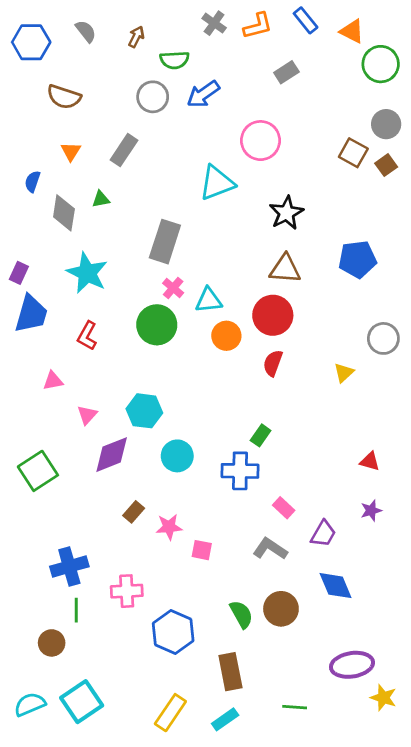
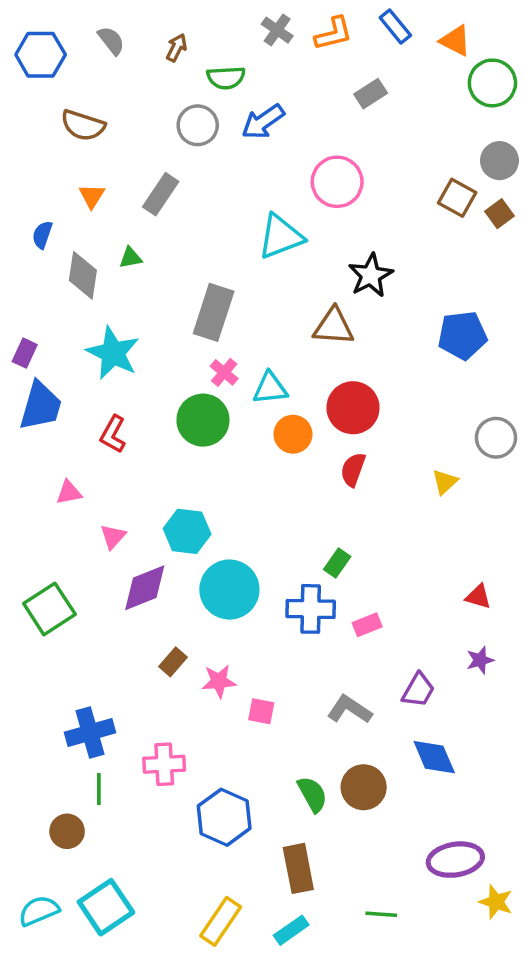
brown triangle: (285, 269) -> (334, 327), moved
cyan circle: (177, 456) -> (229, 590), size x1.4
pink rectangle: (284, 508) -> (367, 625), moved, turned -65

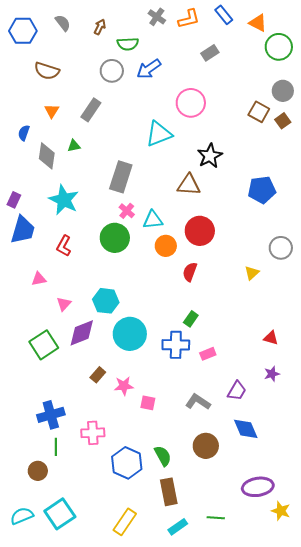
red semicircle: (353, 469) -> (190, 272), moved
green square: (49, 609) -> (44, 345), moved
green semicircle: (312, 794) -> (163, 456), moved
cyan rectangle: (291, 930) -> (178, 527), moved

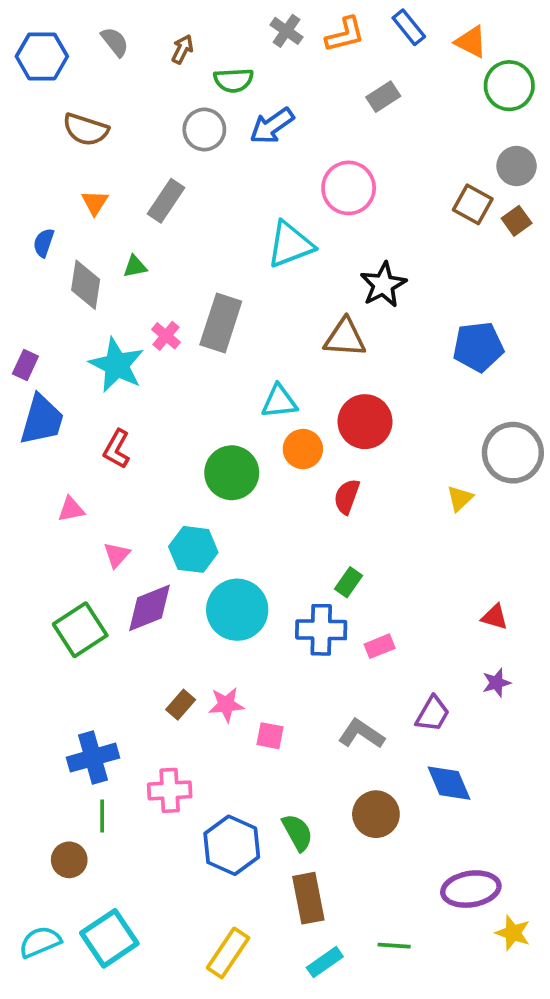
pink cross: (127, 211) -> (166, 336), moved
green circle: (115, 238) -> (232, 473), moved
gray circle: (281, 248) -> (513, 453), size x1.4
brown rectangle: (98, 375) -> (181, 705), moved

